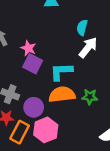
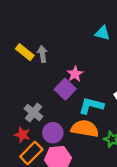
pink star: (28, 48) -> (75, 74), moved

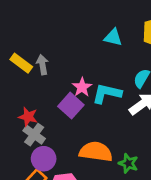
cyan L-shape: (91, 106) -> (107, 93), moved
purple circle: (53, 133) -> (44, 159), moved
red star: (22, 135) -> (28, 117), moved

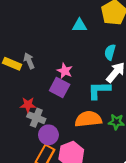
cyan L-shape: (107, 93) -> (99, 90), moved

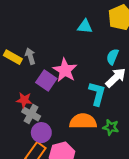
pink star: (65, 71) -> (65, 70), size x1.5
purple square: (60, 88) -> (46, 81), moved
cyan L-shape: (99, 90) -> (97, 94), turned 100

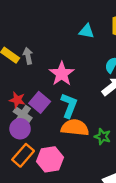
purple square: (46, 81) -> (40, 102), moved
cyan L-shape: (97, 94) -> (69, 106), moved
purple circle: (41, 133) -> (20, 129), moved

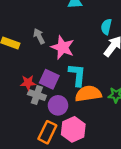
gray arrow: (28, 56) -> (39, 36), moved
purple circle: (20, 129) -> (58, 105), moved

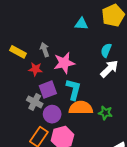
pink star: (63, 47) -> (64, 63), turned 30
purple square: (49, 79) -> (48, 90), turned 36
red star: (28, 83) -> (35, 69), moved

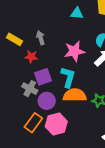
pink star: (64, 63) -> (74, 51), moved

